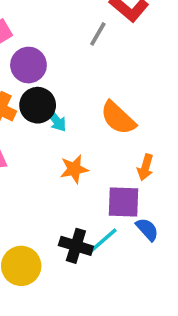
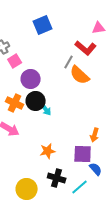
orange semicircle: (118, 118) -> (80, 75), moved
orange star: (74, 169) -> (48, 151), moved
cyan line: (103, 240) -> (80, 187), moved

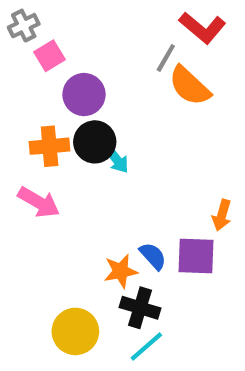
orange cross: (15, 103) -> (50, 146), turned -30
orange star: (48, 151) -> (121, 271), moved
blue semicircle: (96, 169) -> (153, 256), moved
cyan line: (80, 187) -> (146, 347), moved

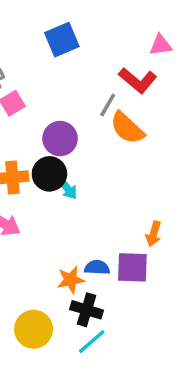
purple circle: (84, 95) -> (60, 139), moved
blue semicircle: (153, 256) -> (97, 267), turned -45

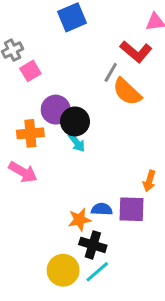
purple circle: (60, 139) -> (56, 110), moved
black circle: (49, 174) -> (75, 121), moved
yellow circle: (34, 329) -> (63, 270), moved

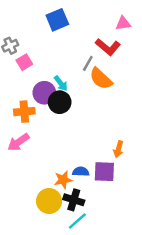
cyan arrow: (76, 142) -> (61, 83), moved
pink arrow: (23, 172) -> (18, 142), turned 115
yellow circle: (63, 270) -> (49, 201), moved

